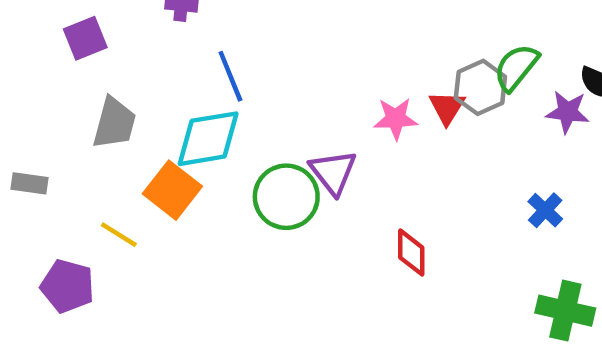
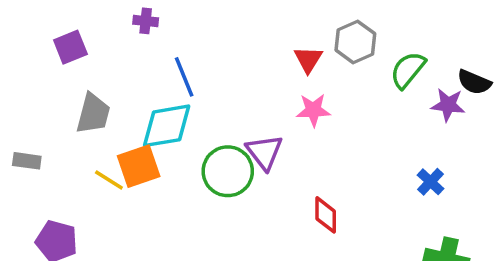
gray hexagon: (480, 87) -> (355, 42), moved
red triangle: (447, 107) -> (308, 59), moved
orange square: (172, 190) -> (139, 166), turned 33
yellow line: (119, 235) -> (109, 180), moved

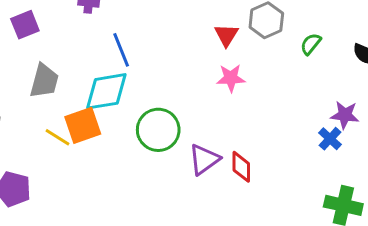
green semicircle: (408, 70) -> (311, 44), size x0.7
purple star: (448, 105) -> (345, 115), moved
purple triangle: (264, 152) -> (204, 159), moved, turned 32

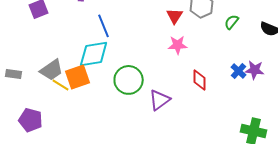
gray trapezoid: (44, 81) -> (52, 70), moved, turned 40
blue cross: (330, 139) -> (239, 71), moved
red diamond: (241, 167) -> (200, 80), moved

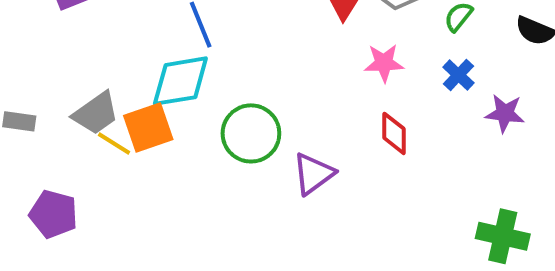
pink star: (178, 45) -> (384, 63), moved
blue cross: (239, 71) -> (458, 75), moved

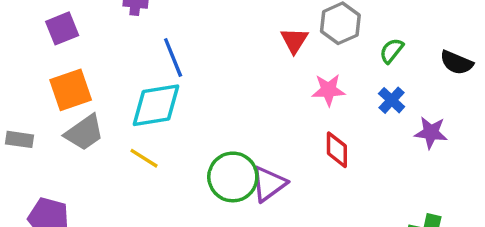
orange square: (148, 127) -> (71, 90), moved
green circle: (251, 133) -> (233, 177), moved
yellow line: (114, 144) -> (144, 158), moved

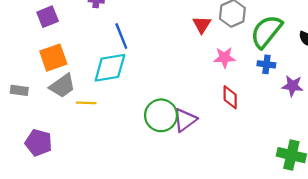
green semicircle: (392, 51) -> (266, 31), size x2.0
blue cross: (392, 100) -> (266, 64), turned -36
yellow line: (144, 158) -> (86, 103), moved, turned -30

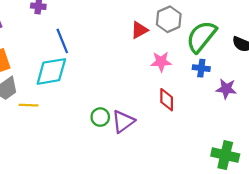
red triangle: (202, 25) -> (139, 30), turned 30
green circle: (161, 115) -> (100, 117), size x0.6

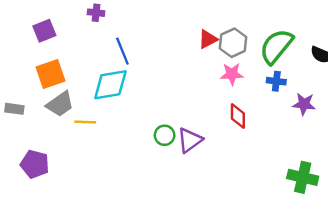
gray hexagon: (169, 19) -> (233, 43), moved

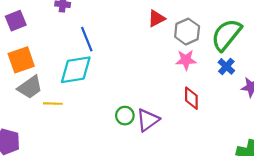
red triangle: (208, 39) -> (157, 18), moved
blue cross: (276, 81) -> (226, 66), turned 35

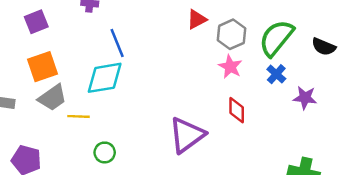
pink star: (186, 60) -> (230, 67), turned 30
green circle: (125, 116) -> (105, 152), moved
purple triangle: (148, 120) -> (187, 135), size x1.4

